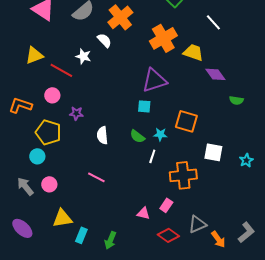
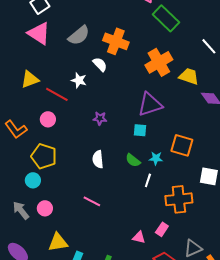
orange cross: (120, 17) -> (116, 41), turned -30
orange L-shape: (20, 105) -> (16, 129), turned -145
purple star: (76, 113) -> (100, 118), moved

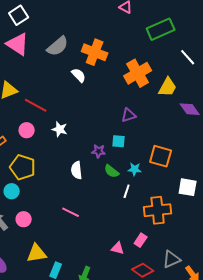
green rectangle: (166, 18) -> (161, 29), moved, turned -68
yellow trapezoid: (189, 76) -> (168, 87), turned 100
white star: (79, 80) -> (60, 129), moved
purple triangle: (150, 104) -> (129, 115), size x0.6
purple star: (100, 118) -> (99, 151), moved

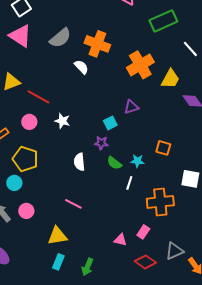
cyan square: (119, 141) -> (110, 123), moved, turned -32
orange square: (161, 156) -> (163, 148), size x0.7
yellow triangle: (37, 253) -> (57, 236), moved

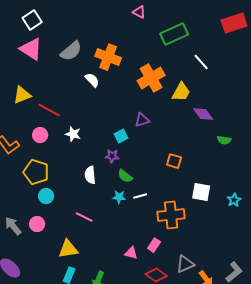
cyan star: (137, 161) -> (119, 197), moved
cyan circle: (14, 183) -> (46, 196), moved
white line: (129, 183) -> (140, 196), turned 56

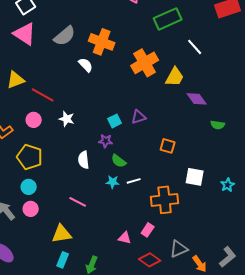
purple triangle: (142, 120) -> (139, 117), moved
cyan circle: (46, 196) -> (29, 187), moved

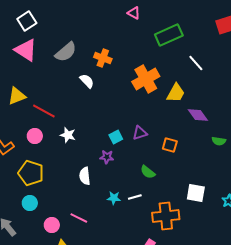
orange cross: (102, 42) -> (103, 58), size x0.7
orange square: (168, 146) -> (170, 145), moved
green semicircle: (119, 161) -> (148, 172), moved
pink circle: (31, 209) -> (52, 225), moved

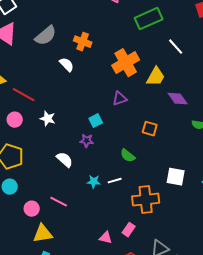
purple triangle: (140, 133) -> (120, 99), moved
white semicircle: (85, 176) -> (65, 160), turned 138

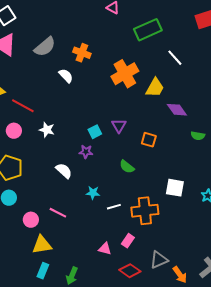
purple triangle: (120, 99) -> (119, 126), moved, turned -42
white line: (115, 181) -> (114, 207), moved

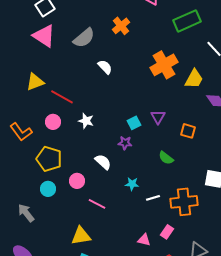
orange cross: (82, 53) -> (121, 26), moved, turned 30
pink circle: (31, 220) -> (77, 181), moved

